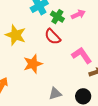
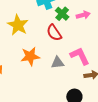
gray triangle: (55, 94) -> (58, 63), moved

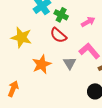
pink arrow: (83, 15) -> (88, 22), moved
gray triangle: (58, 63) -> (70, 63), turned -40

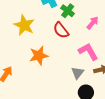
pink arrow: (88, 22) -> (93, 23), turned -32
gray triangle: (70, 63) -> (77, 73), moved

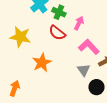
pink arrow: (93, 23) -> (79, 23), moved

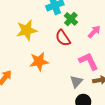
pink arrow: (79, 23) -> (94, 32), moved
yellow star: (20, 37) -> (27, 30), turned 30

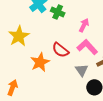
pink arrow: (94, 32) -> (84, 25), moved
red semicircle: (63, 38) -> (60, 50), moved

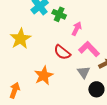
pink arrow: (84, 25) -> (77, 29), moved
orange star: (40, 62) -> (44, 75), moved

